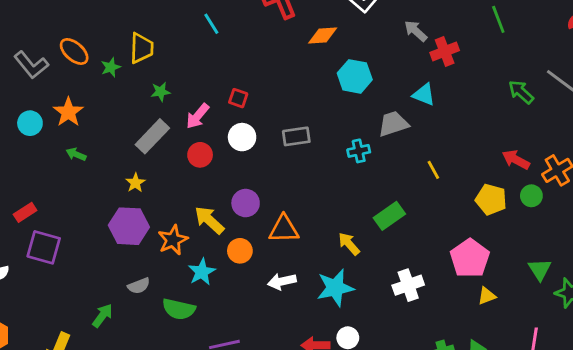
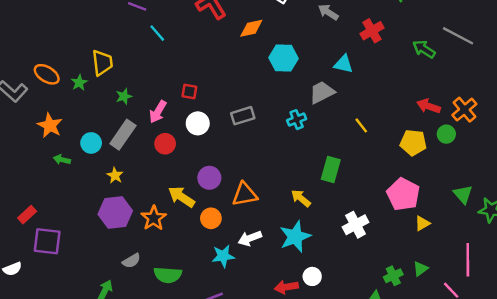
red cross: (445, 51) -> (372, 31), moved
cyan circle: (30, 123) -> (91, 143), moved
green rectangle: (389, 216) -> (331, 170), turned -30
cyan star: (202, 272) -> (223, 256), moved, turned 30

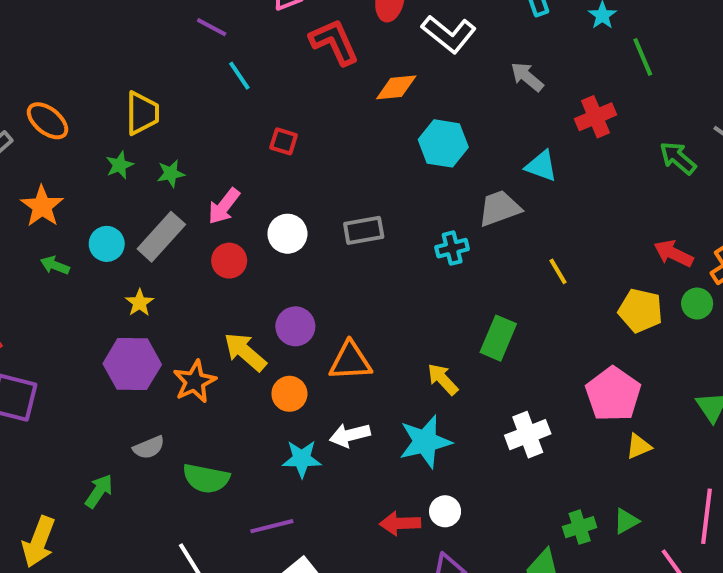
green star: (79, 83) -> (120, 165), moved
red square: (189, 91) -> (284, 141), moved

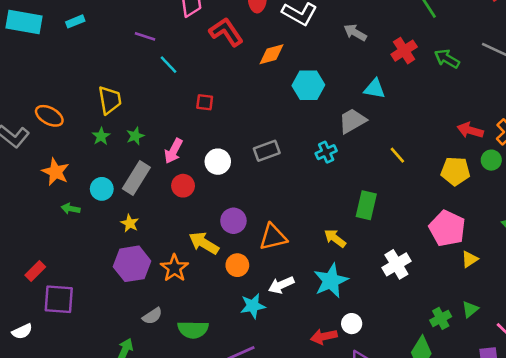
green arrow: (678, 158) -> (447, 59), moved

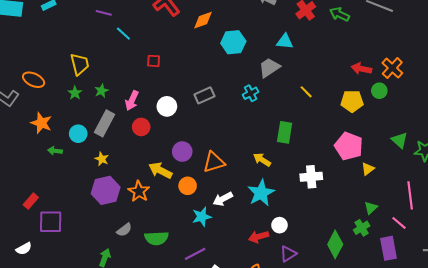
white cross: (396, 264) -> (311, 177), turned 30
green cross: (441, 318) -> (362, 228), moved

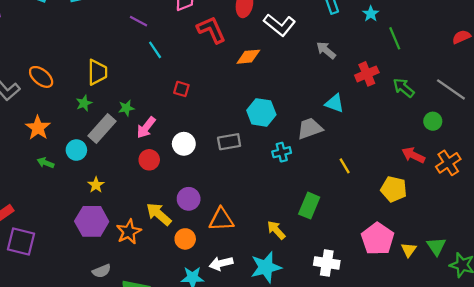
cyan hexagon: (233, 42) -> (261, 112), moved
green star: (101, 91) -> (126, 108), moved
green circle: (379, 91) -> (433, 121), moved
gray rectangle: (104, 123) -> (102, 128), moved
yellow triangle: (368, 169) -> (409, 250), moved, turned -32

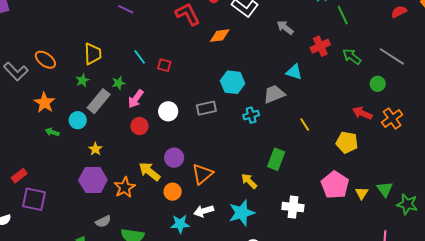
cyan line: (155, 50) -> (140, 57), moved
orange triangle: (221, 219) -> (202, 174), turned -35

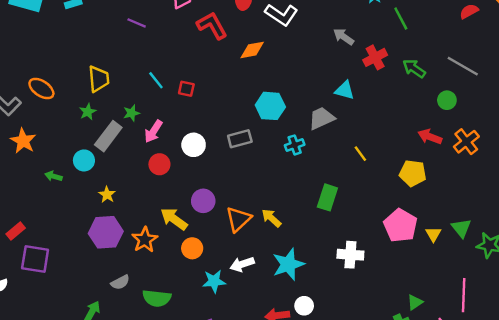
gray arrow: (285, 28) -> (344, 37), moved
orange star: (44, 103) -> (23, 141), moved
yellow arrow: (249, 181) -> (271, 218), moved
orange circle: (173, 192) -> (192, 248), moved

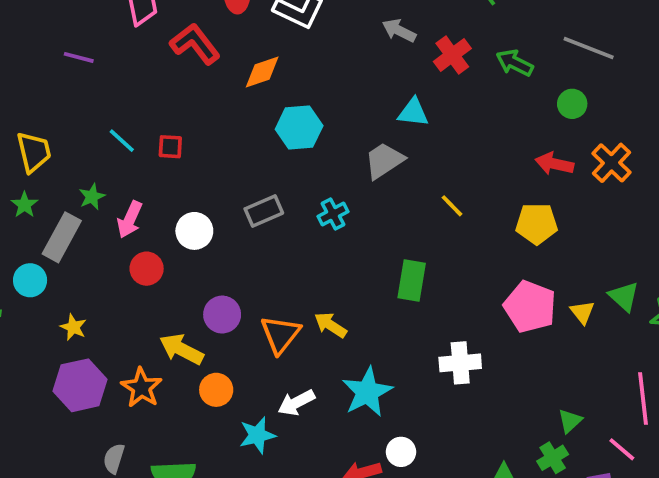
cyan hexagon: (270, 106) -> (299, 127), moved
cyan cross: (295, 145) -> (333, 214), moved
gray semicircle: (120, 282) -> (114, 459), turned 144

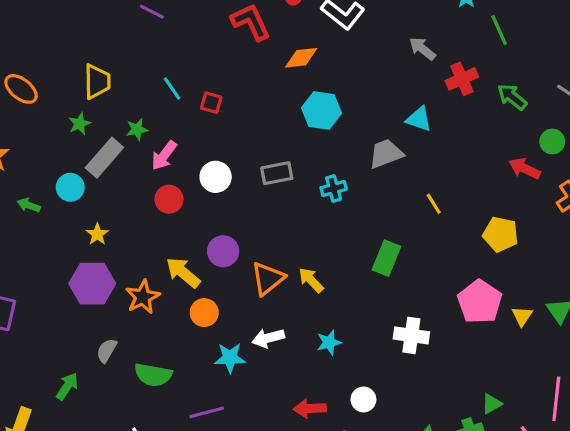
red arrow: (554, 164) -> (525, 168), moved
cyan star: (367, 392) -> (329, 342), size x0.6
white circle: (401, 452) -> (363, 399), moved

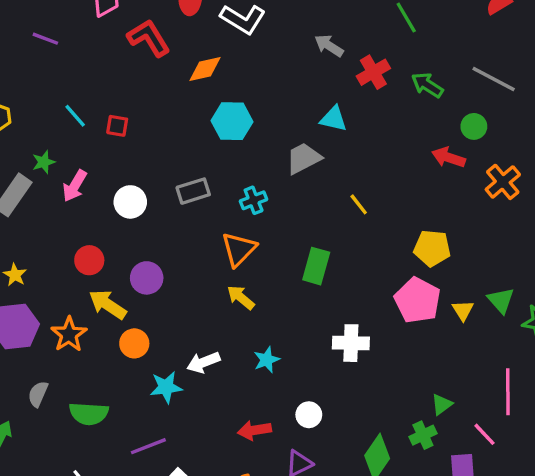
red circle: (169, 199) -> (89, 260), moved
yellow pentagon: (501, 234) -> (432, 248), moved
orange triangle: (268, 279) -> (239, 249), moved

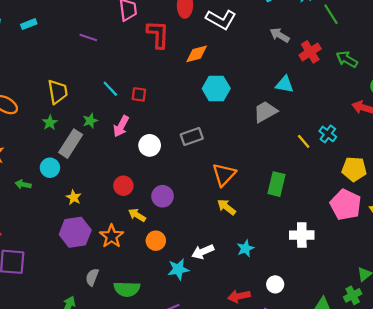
red L-shape: (149, 38) -> (158, 34), turned 36
pink arrow: (75, 186) -> (121, 126), moved
cyan cross: (254, 200) -> (328, 134), moved, turned -30
yellow arrow: (108, 304) -> (137, 215), size x0.7

